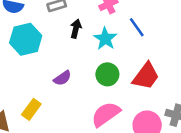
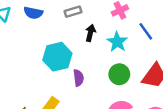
cyan hexagon: (26, 39) -> (57, 57), moved
purple semicircle: (62, 78) -> (78, 78), turned -63

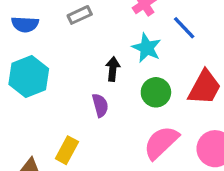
black arrow: (90, 33) -> (113, 69), moved
cyan hexagon: (57, 57) -> (29, 77), moved

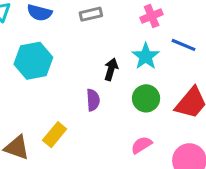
blue line: (184, 28) -> (183, 45), turned -35
pink semicircle: (161, 143) -> (142, 145), size x0.6

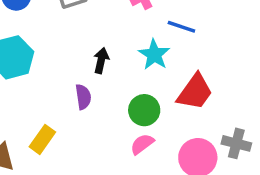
cyan star: (146, 56) -> (154, 55), moved
green circle: (146, 98) -> (144, 110), moved

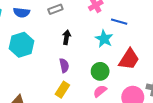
black arrow: (101, 60) -> (67, 37), moved
yellow rectangle: (42, 139) -> (62, 90), moved

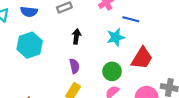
cyan star: (104, 39) -> (116, 37), turned 30

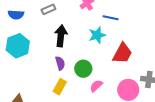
black arrow: (76, 36) -> (61, 36), size x1.5
green circle: (112, 71) -> (83, 69), moved

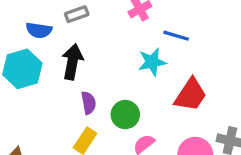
blue semicircle: (16, 15) -> (39, 30), moved
black arrow: (61, 36) -> (72, 62), moved

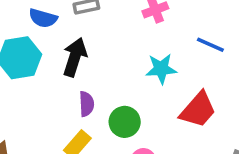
blue line: (176, 36) -> (210, 45), moved

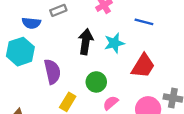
black arrow: (75, 57) -> (86, 42), moved
purple semicircle: (86, 104) -> (52, 72), moved, size x1.5

